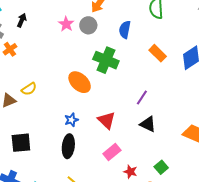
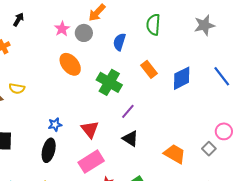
green cross: (106, 60) -> (109, 82), moved
orange ellipse: (80, 82) -> (70, 64), moved
yellow semicircle: (29, 89) -> (17, 89), turned 35
pink rectangle: (112, 152) -> (91, 162), size x1.4

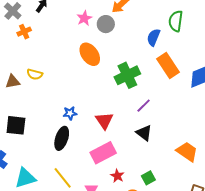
blue semicircle: (119, 42) -> (153, 37), moved
orange rectangle: (149, 69) -> (168, 65), size x1.4
green cross: (109, 82) -> (127, 75), turned 30

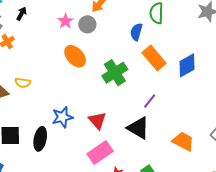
purple line: (144, 106) -> (150, 101), moved
blue star: (70, 113) -> (62, 117), size x1.5
black triangle: (144, 133) -> (138, 128), size x1.4
black ellipse: (62, 138) -> (40, 139), moved

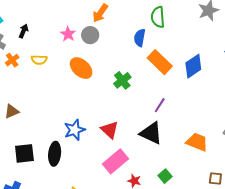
green cross: (115, 73) -> (122, 80), size x0.7
yellow semicircle: (23, 83) -> (39, 60), moved

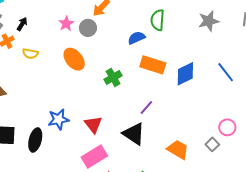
black arrow: (24, 31) -> (22, 24), moved
blue semicircle: (140, 38) -> (136, 38), turned 48
yellow semicircle: (39, 60) -> (30, 54), moved
orange rectangle: (160, 62) -> (153, 65), turned -35

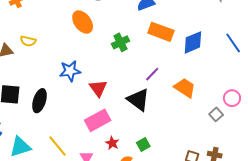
yellow semicircle: (30, 54) -> (28, 41), moved
blue star: (58, 119) -> (70, 71), moved
orange trapezoid: (178, 149) -> (185, 88), moved

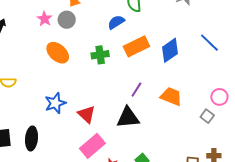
orange rectangle: (161, 32) -> (136, 46), turned -35
green cross: (121, 42) -> (100, 55), moved, turned 30
black triangle: (138, 100) -> (128, 117), turned -30

